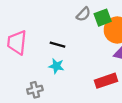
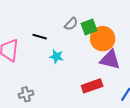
black line: (58, 45) -> (40, 37), moved
cyan star: (56, 66) -> (56, 56), moved

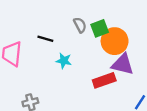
gray semicircle: (71, 24) -> (80, 25), turned -72
red rectangle: (92, 86) -> (104, 80), moved

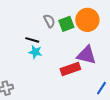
black line: (45, 39) -> (32, 40), moved
orange circle: (115, 41) -> (87, 20), moved

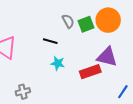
cyan star: (35, 52) -> (58, 63), moved

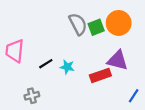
gray semicircle: (68, 21) -> (78, 24), size x1.5
black line: (50, 41) -> (46, 64), moved, turned -48

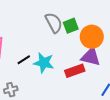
orange circle: (119, 23) -> (92, 37), moved
cyan star: (67, 67) -> (44, 63), size x1.5

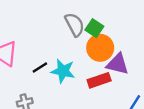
green square: (71, 26) -> (94, 28), turned -35
orange circle: (92, 37) -> (100, 48), moved

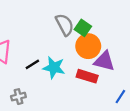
red rectangle: (99, 80) -> (87, 76), turned 36

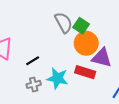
cyan star: (54, 68) -> (57, 78), moved
gray cross: (18, 97) -> (34, 84), moved

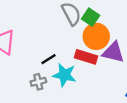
black line: (33, 61) -> (49, 59), moved
red rectangle: (85, 72) -> (86, 57), moved

